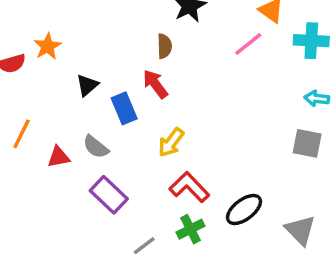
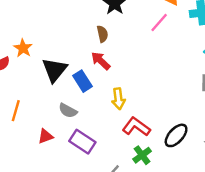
black triangle: (87, 85) -> (55, 70), size x1.6
yellow arrow: (171, 142) -> (118, 99), turned -35
red triangle: (59, 157) -> (45, 136), moved

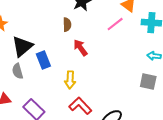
red arrow: (101, 61) -> (80, 48), moved
gray semicircle: (68, 111) -> (18, 71), moved, turned 35

